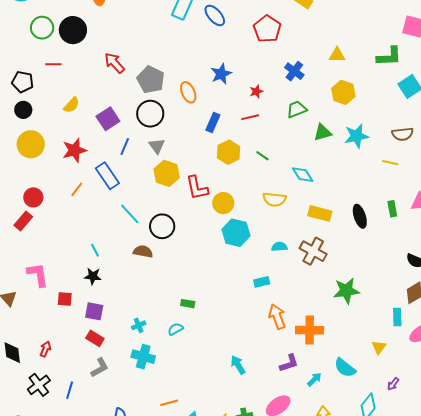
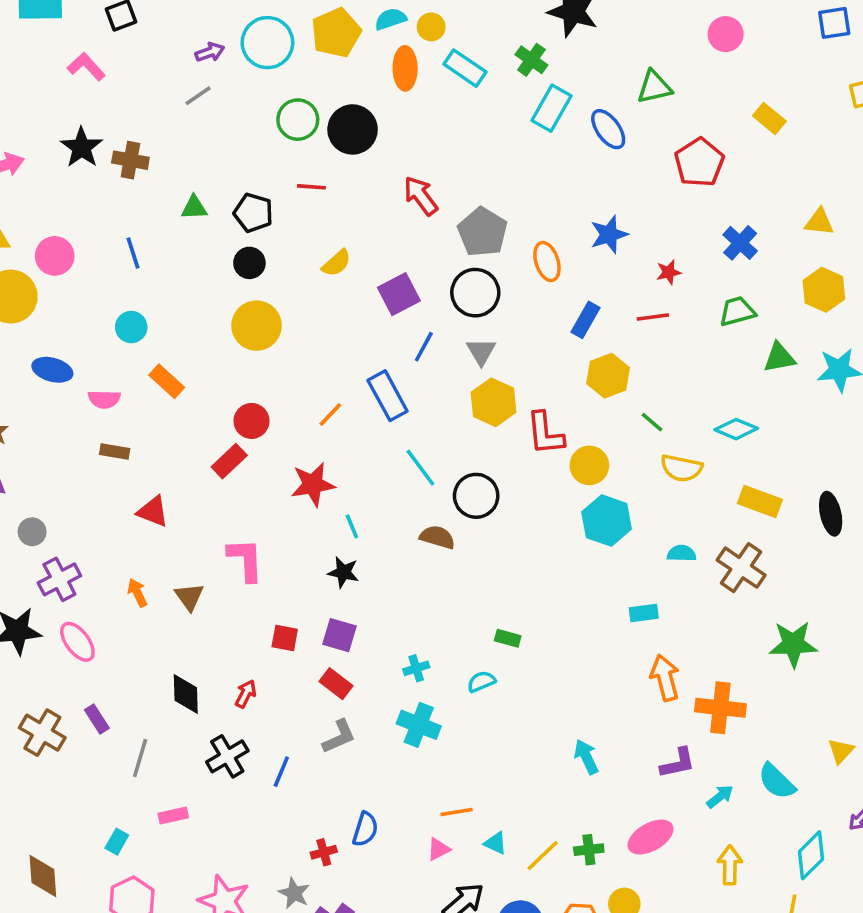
red star: (74, 150) -> (313, 484), moved
green line: (262, 156) -> (652, 422), moved
cyan diamond: (303, 175) -> (736, 429), turned -40
red square: (65, 299) -> (285, 638), moved

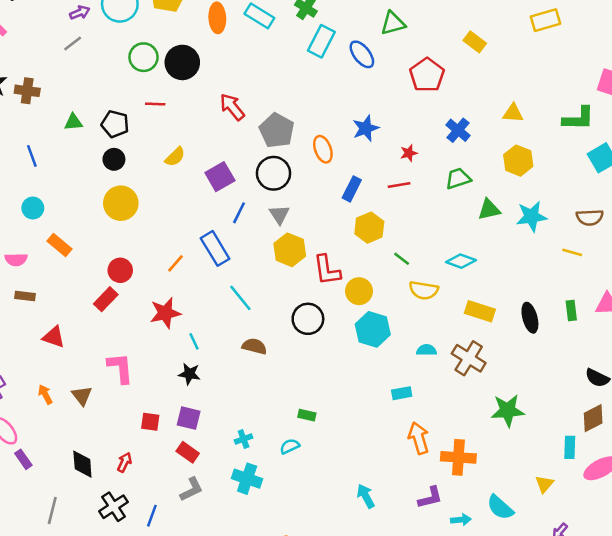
black circle: (476, 496) -> (308, 319), moved
purple rectangle: (97, 719) -> (23, 459), moved
cyan arrow: (720, 797) -> (461, 520), turned 36

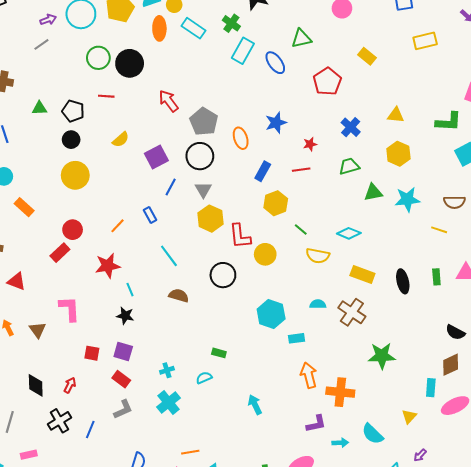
blue rectangle: (215, 248) -> (150, 215), size x0.6
cyan hexagon: (373, 329) -> (271, 314), moved
cyan cross: (247, 479) -> (168, 402), turned 30
cyan arrow: (366, 496) -> (255, 405), moved

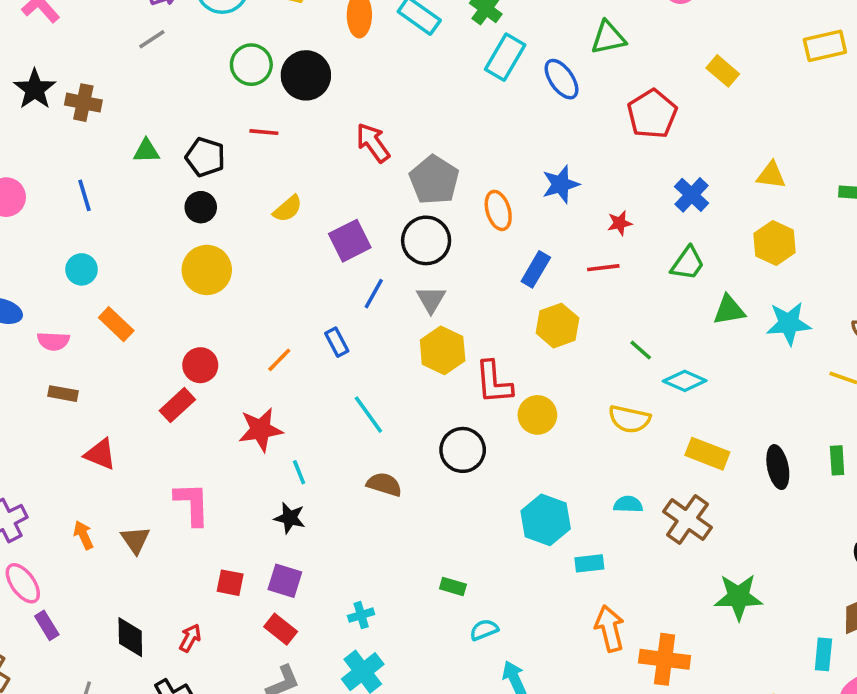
green trapezoid: (349, 166) -> (688, 263), turned 140
green line: (301, 229) -> (641, 350), moved
cyan semicircle: (204, 378) -> (484, 630), moved

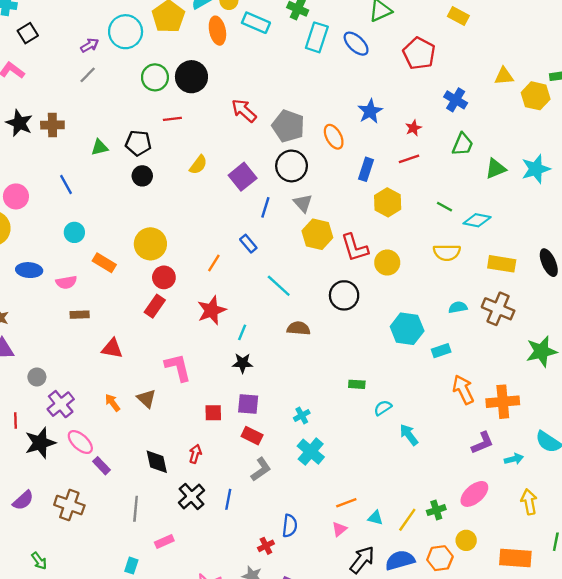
yellow hexagon: (775, 243) -> (536, 96), moved
yellow circle: (207, 270) -> (150, 244), moved
cyan line: (299, 472) -> (242, 332), turned 56

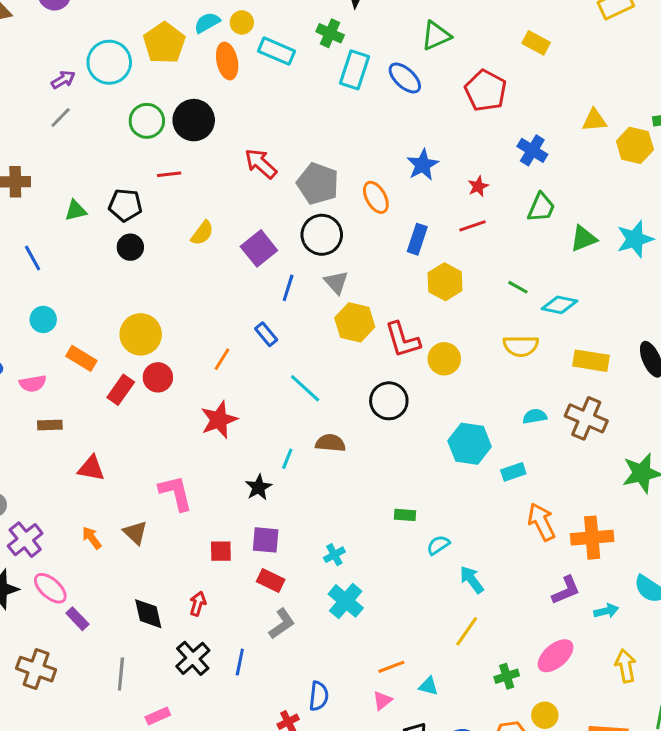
red rectangle: (155, 306) -> (121, 390), moved
cyan line: (242, 332) -> (287, 459), moved
black star: (243, 363) -> (259, 487), turned -30
yellow line: (407, 520) -> (467, 631), moved

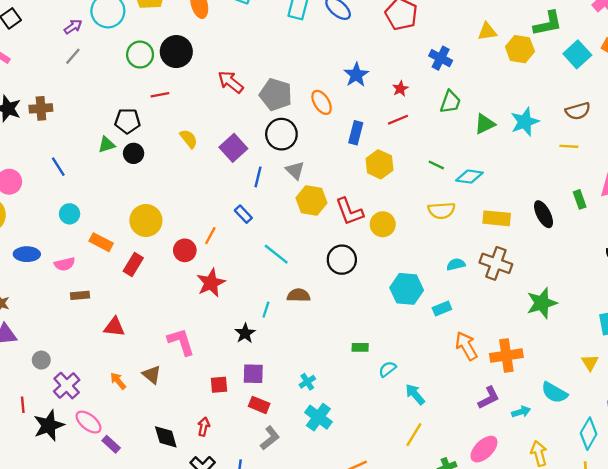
green triangle: (76, 211) -> (107, 145), moved
yellow semicircle: (202, 233) -> (189, 139), turned -72
red circle: (158, 377) -> (185, 250), moved

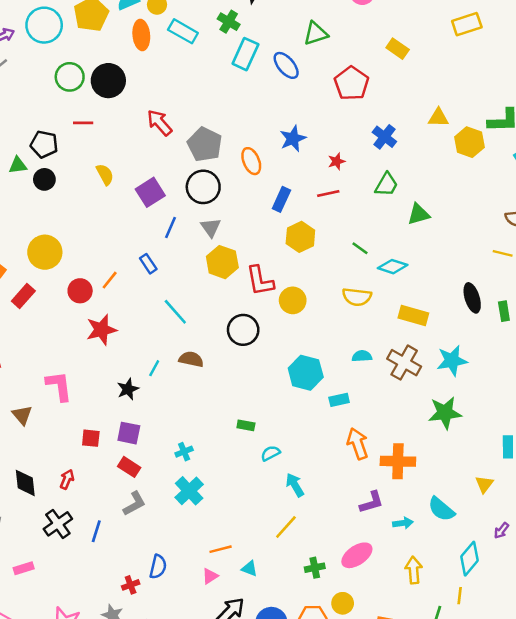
cyan star: (525, 122) -> (452, 361), moved
black ellipse: (544, 214) -> (472, 298), moved

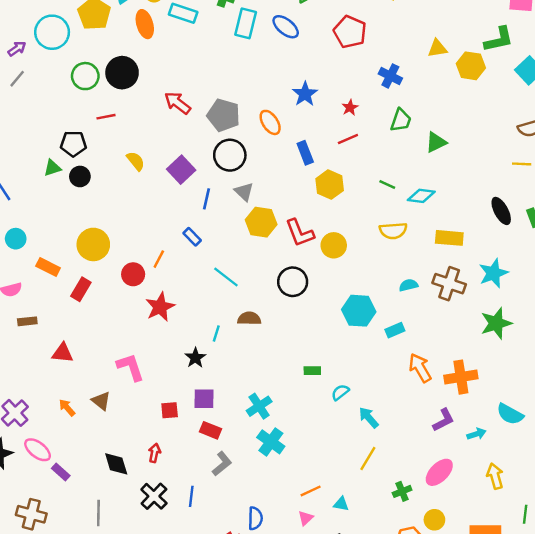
blue rectangle: (281, 199) -> (305, 153), turned -35
cyan cross: (184, 452) -> (259, 406), size x1.5

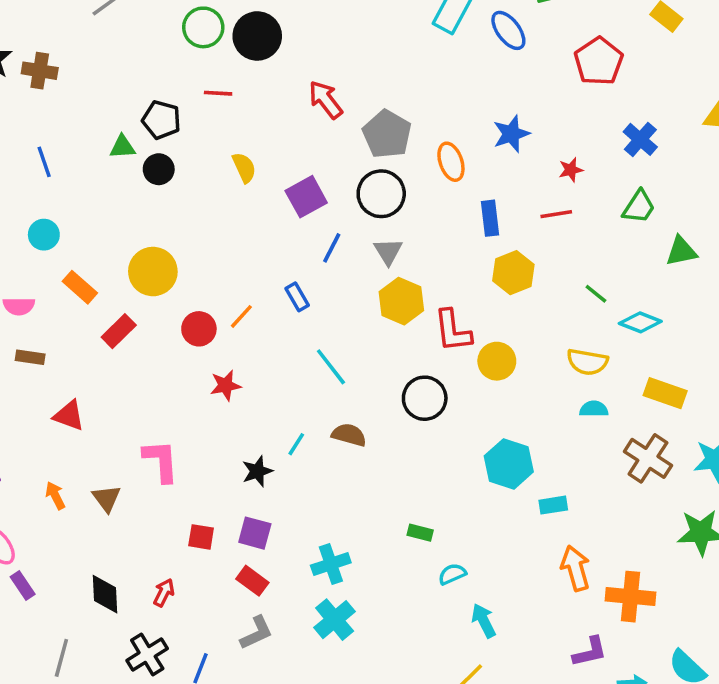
cyan semicircle: (408, 285) -> (594, 409), moved
red star: (160, 307) -> (226, 385), size x0.7

